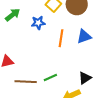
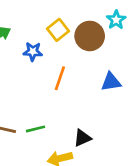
blue triangle: (84, 36) -> (111, 82), moved

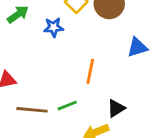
orange line: (60, 78) -> (90, 71), moved

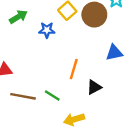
green line: (67, 106) -> (52, 95), turned 49
black triangle: (116, 108) -> (94, 87), moved

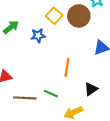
black triangle: (94, 87) -> (91, 89), moved

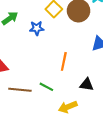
black triangle: (91, 89) -> (87, 85), turned 40

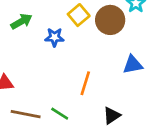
black triangle: (87, 85) -> (112, 116), turned -48

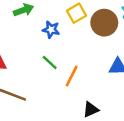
green line: (60, 114) -> (50, 62), moved

